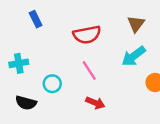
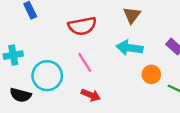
cyan arrow: (134, 56) -> (130, 48), turned 45
cyan circle: (52, 84) -> (47, 76), size x1.6

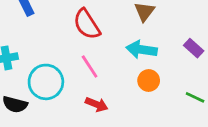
red semicircle: (82, 26) -> (87, 24), turned 68
orange circle: (151, 74) -> (149, 81), moved

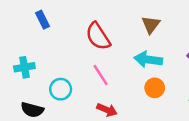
cyan circle: (46, 82) -> (61, 89), size x0.7

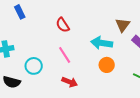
brown triangle: (151, 25) -> (123, 25), moved
red semicircle: (98, 36) -> (63, 25), size x0.7

